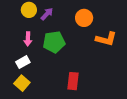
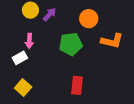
green pentagon: (54, 42) -> (71, 44), moved
white rectangle: (23, 62) -> (20, 58), moved

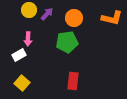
orange circle: (89, 19) -> (74, 18), moved
orange L-shape: (112, 41) -> (112, 18), moved

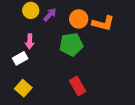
orange L-shape: (112, 18) -> (103, 23), moved
red rectangle: (73, 81) -> (78, 86), turned -36

